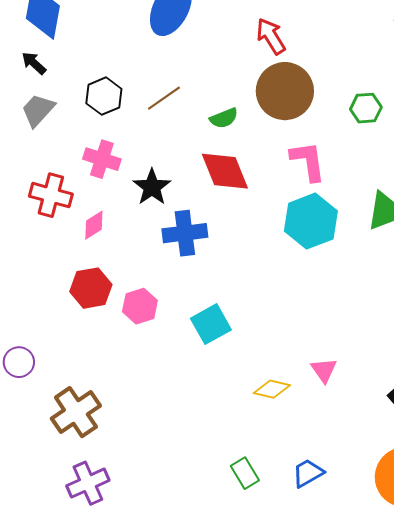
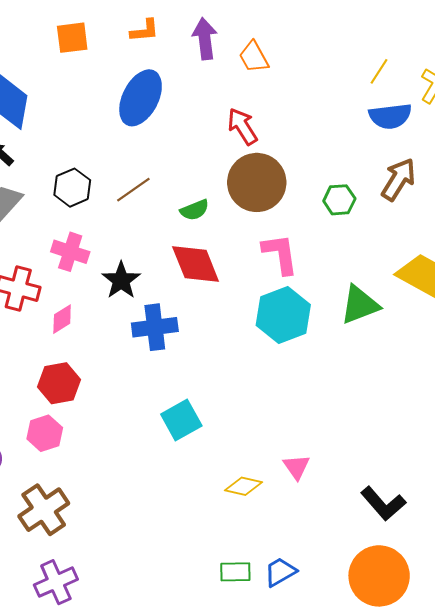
pink hexagon: (140, 306) -> (45, 433), moved
green rectangle: (245, 473) -> (235, 572), moved, turned -60

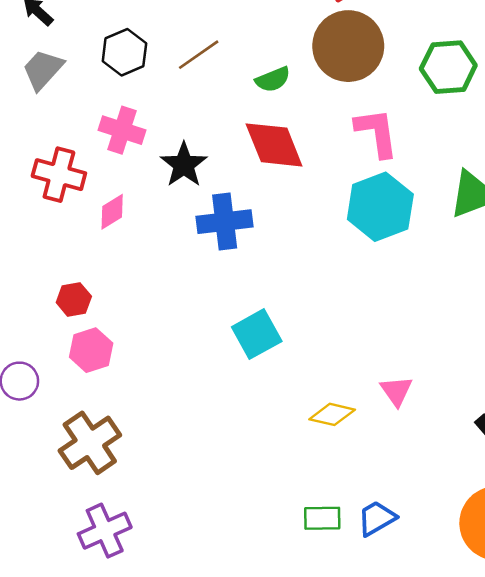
green hexagon: (339, 200) -> (448, 67), size x1.4
red hexagon: (59, 383) -> (74, 299), moved, size x0.7

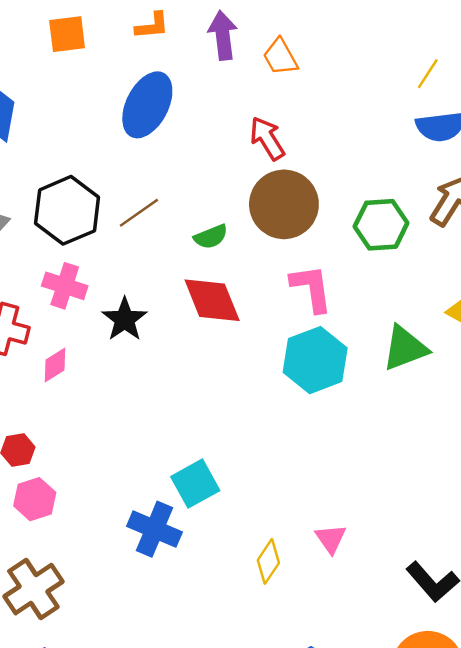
black hexagon: (124, 52) -> (67, 210), size x1.5
blue cross: (225, 222) -> (155, 529), moved, turned 30
yellow diamond: (332, 414) -> (268, 561), turned -69

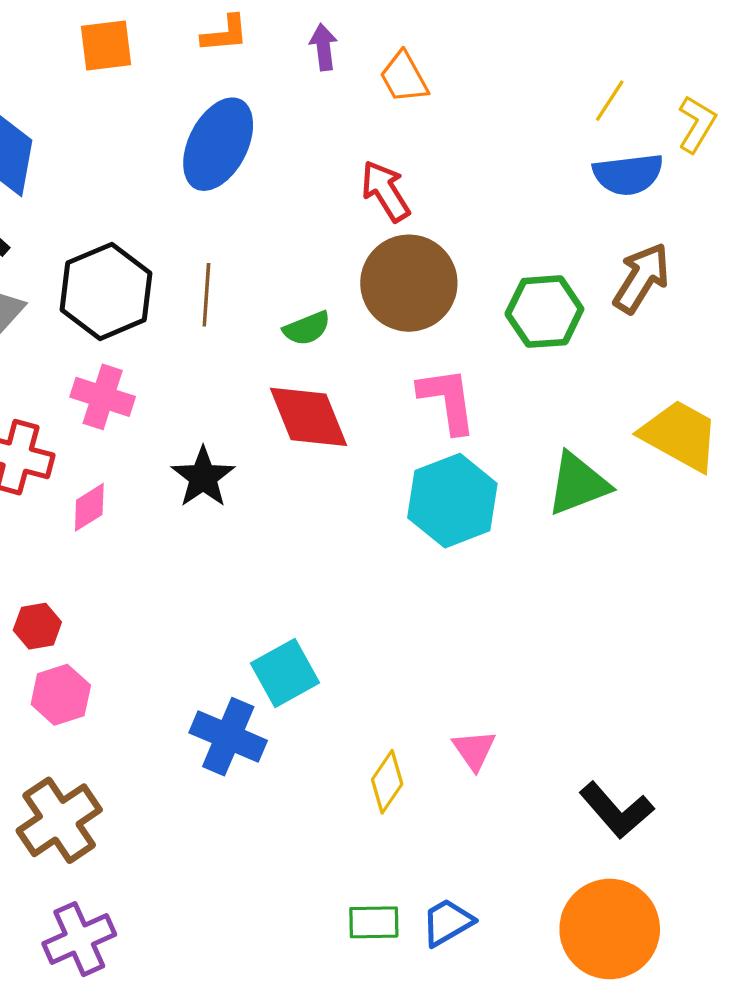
purple arrow: (223, 35) -> (324, 47), size x0.7
brown line: (139, 213) -> (206, 295), turned -51
black star: (125, 319) -> (203, 477), moved

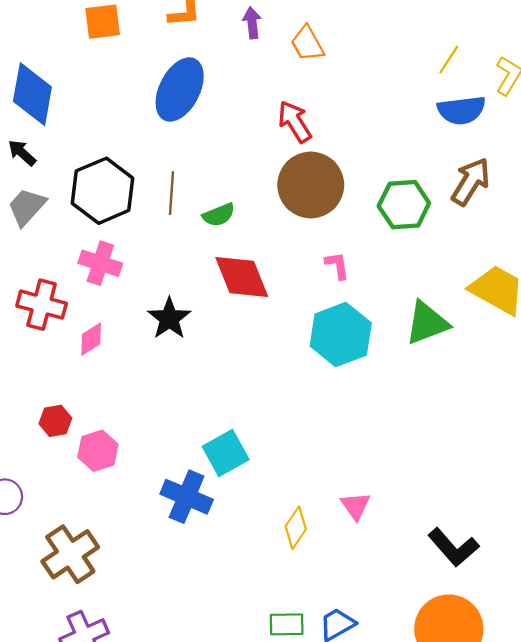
green semicircle: (307, 328) -> (219, 215), moved
pink L-shape: (447, 400) -> (337, 265), size x0.6
pink hexagon: (61, 695) -> (98, 451), moved

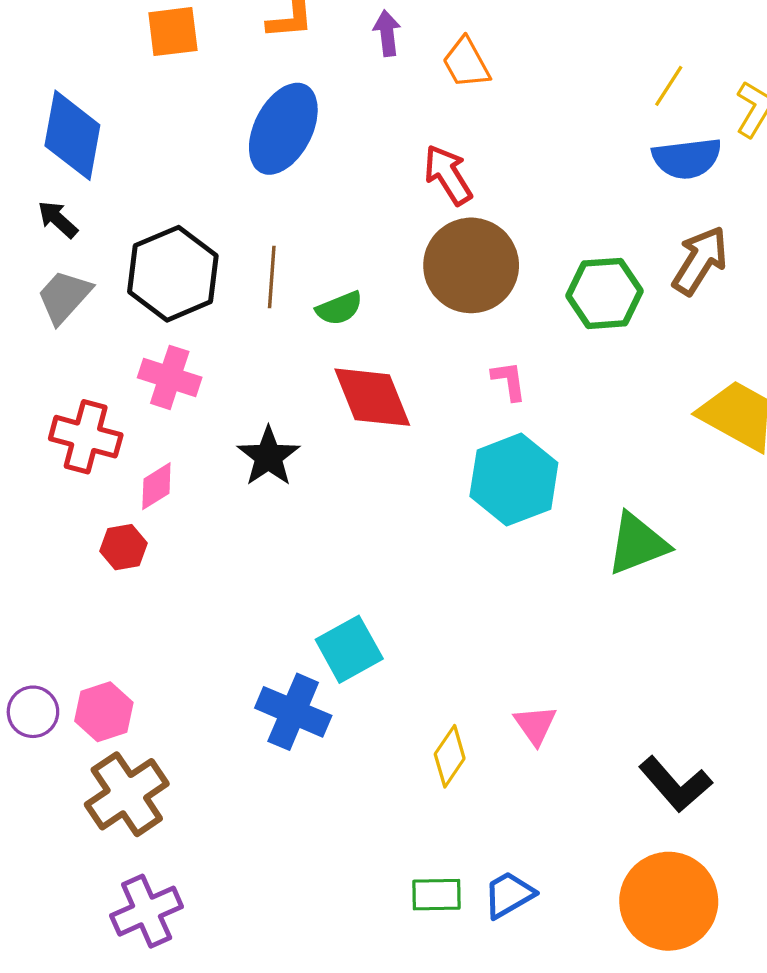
green triangle: (427, 323) -> (637, 544), moved
red hexagon: (55, 421) -> (124, 547), moved
pink hexagon: (98, 451) -> (104, 712), moved

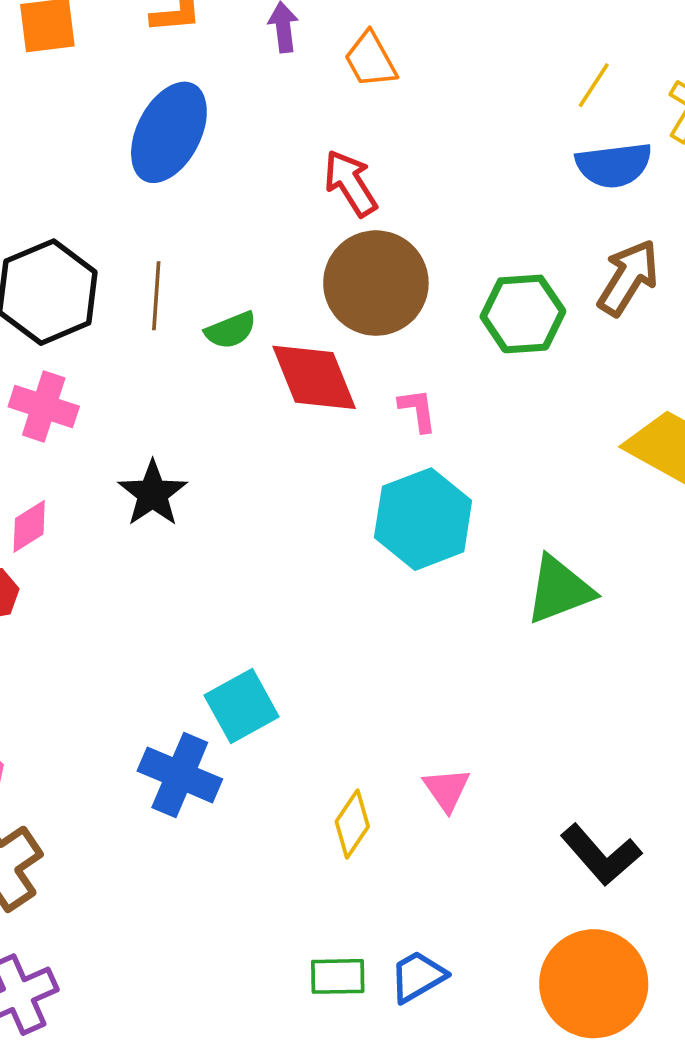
red diamond: (372, 397) -> (314, 377), moved

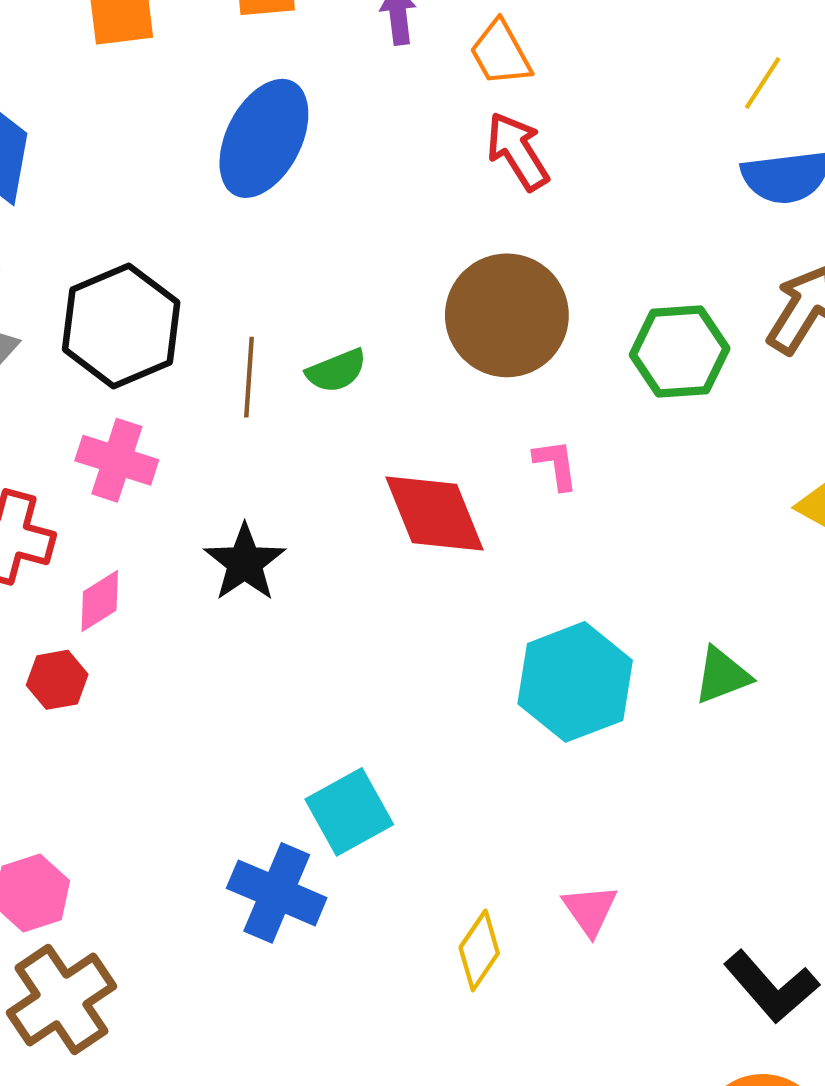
red arrow: (350, 183) -> (518, 151), moved
brown line: (156, 296) -> (249, 377), moved
red diamond: (314, 377) -> (434, 514), moved
cyan hexagon: (423, 519) -> (575, 682), moved
green triangle: (559, 590) -> (722, 676), size x0.7

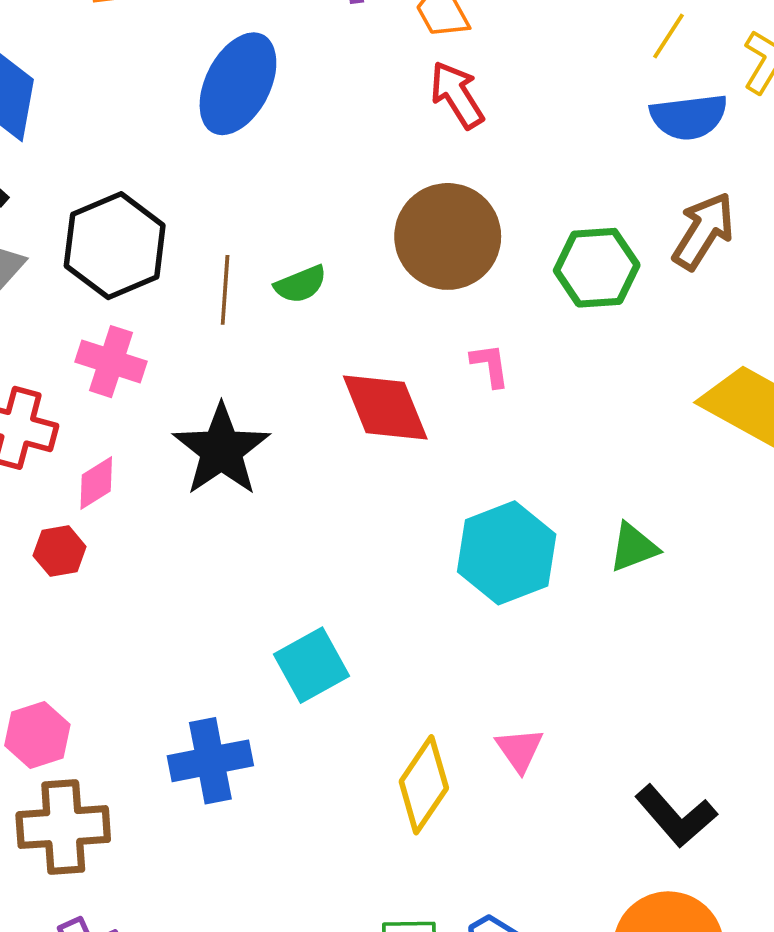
black star: (245, 563) -> (221, 450), size x1.4
blue cross: (277, 893) -> (210, 761), moved, turned -34
yellow diamond: (479, 950) -> (424, 785), size x1.4
brown cross: (61, 999) -> (63, 827), turned 30

